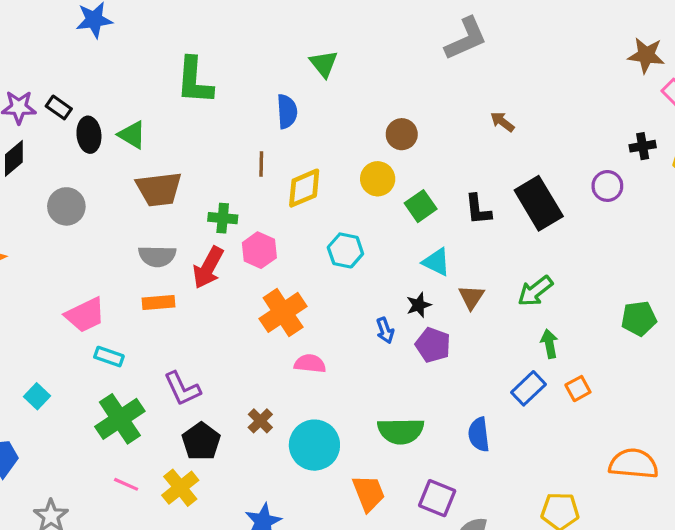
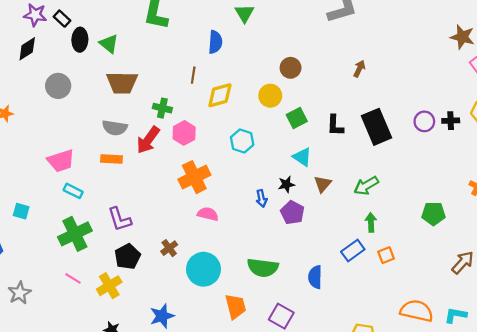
brown arrow: (502, 122) -> (359, 69), turned 70
black cross: (643, 146) -> (451, 121), moved
cyan square: (37, 396) -> (21, 211), turned -35

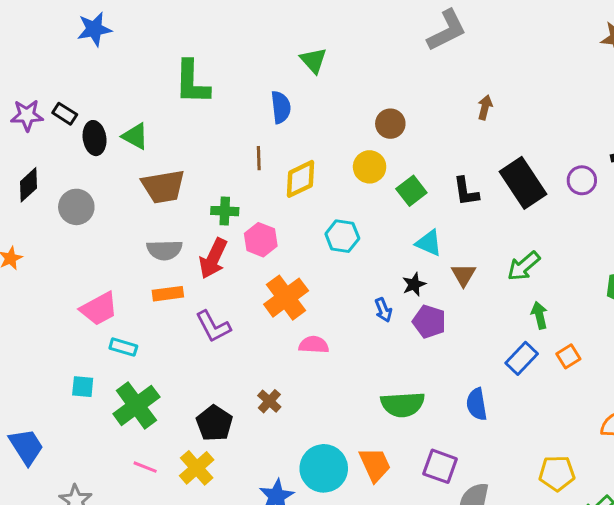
black diamond: (27, 49) -> (28, 185), moved
purple circle: (424, 121) -> (582, 180), moved
cyan square: (21, 211) -> (83, 387), moved
purple L-shape: (120, 219) -> (213, 326), moved
cyan circle: (203, 269) -> (324, 468), moved

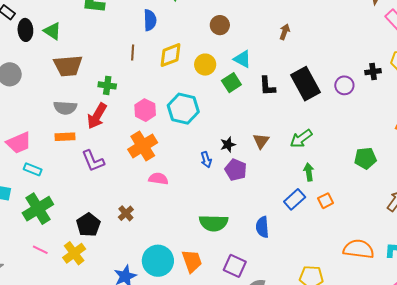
brown circle: (390, 124) -> (220, 25), moved
yellow diamond: (300, 179) -> (171, 55), moved
cyan hexagon: (342, 236) -> (183, 109), size x1.4
pink hexagon: (261, 240) -> (145, 110), moved
cyan triangle: (429, 243) -> (242, 59), moved

